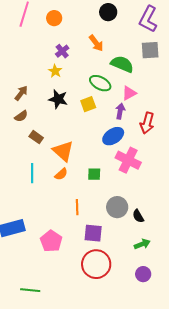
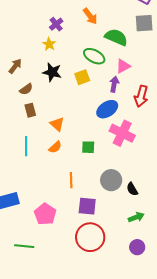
brown semicircle: (21, 116) -> (26, 89), moved
brown rectangle: (36, 137) -> (30, 110), turned 40
orange triangle: (63, 151) -> (57, 124), size x0.7
green line: (30, 290) -> (24, 246), moved

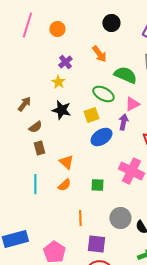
blue ellipse: (107, 109) -> (101, 137), moved

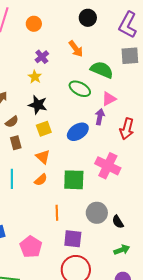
yellow square: (91, 115) -> (44, 129), moved
green square: (97, 185) -> (74, 180), size x1.6

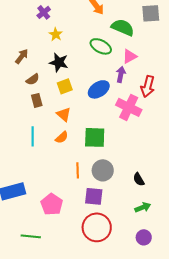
purple cross: (42, 57) -> (44, 12), moved
pink cross: (108, 166) -> (129, 107), moved
gray circle: (97, 213) -> (103, 170), moved

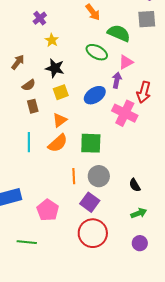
orange triangle: (64, 114) -> (60, 120), turned 42
orange semicircle: (62, 137) -> (58, 143), size x1.5
purple square: (94, 196) -> (90, 202), turned 30

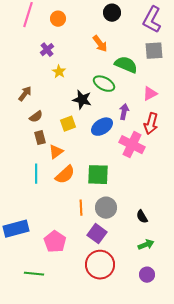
pink triangle: (126, 62) -> (150, 94), moved
black star: (55, 68) -> (82, 100), moved
orange triangle: (60, 120) -> (56, 152), moved

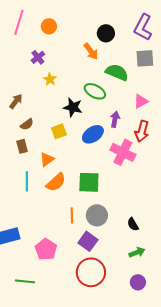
black circle: (112, 13) -> (106, 33), moved
brown rectangle: (40, 138) -> (22, 146), moved

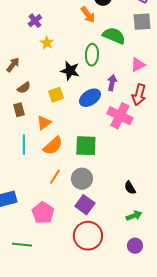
green ellipse: (95, 91) -> (92, 55), turned 65
orange line: (72, 215) -> (55, 177), moved, turned 35
gray circle: (97, 215) -> (82, 179), moved

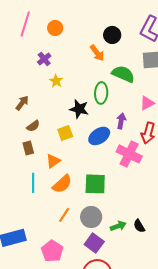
green arrow: (134, 216) -> (118, 226), moved

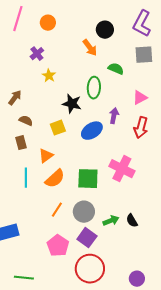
green semicircle: (123, 74) -> (116, 69), size x0.7
brown semicircle: (33, 126) -> (26, 121), turned -120
pink cross: (129, 154) -> (122, 169), moved
pink pentagon: (52, 251) -> (58, 246), moved

